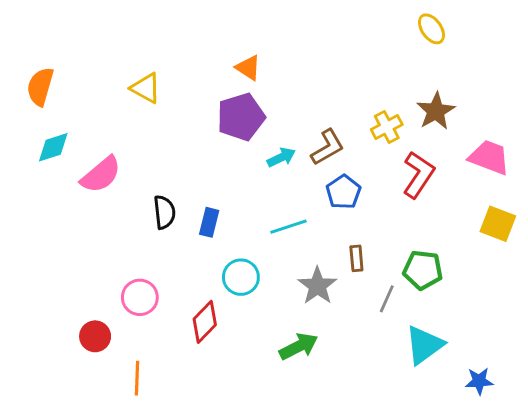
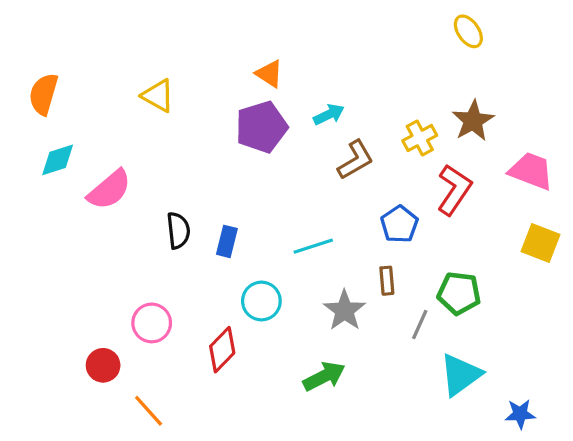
cyan arrow: (281, 157) -> (329, 114), moved
blue pentagon: (343, 192) -> (399, 224), moved
orange line: (137, 378) -> (149, 411), turned -44

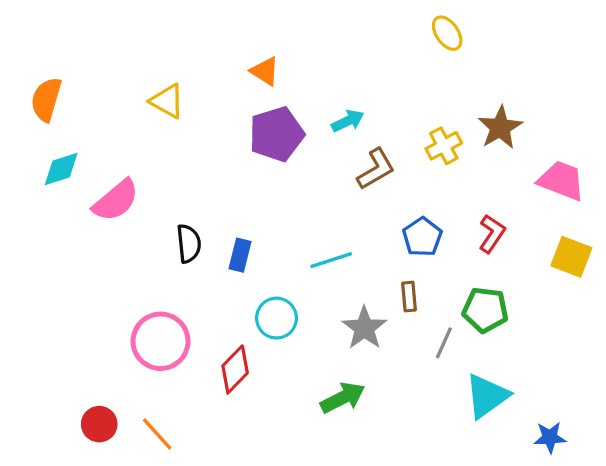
yellow ellipse: (468, 31) -> (447, 33), moved
orange triangle: (269, 74) -> (265, 71), moved
red L-shape: (454, 190) -> (492, 234), moved, size x0.7
pink circle: (152, 323) -> (161, 341), size x1.4
red circle: (103, 365) -> (99, 424), moved

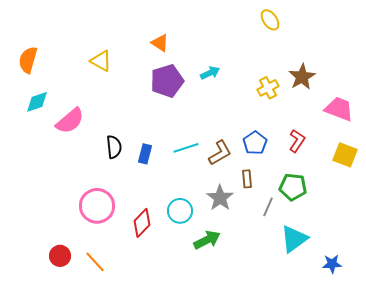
brown L-shape: (376, 169) -> (220, 153), moved
cyan line: (331, 260) -> (186, 148), moved
cyan circle: (276, 318) -> (180, 211), moved

